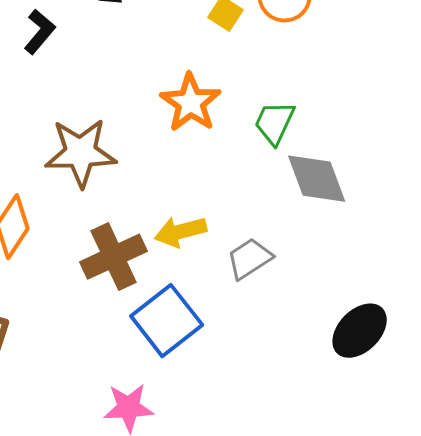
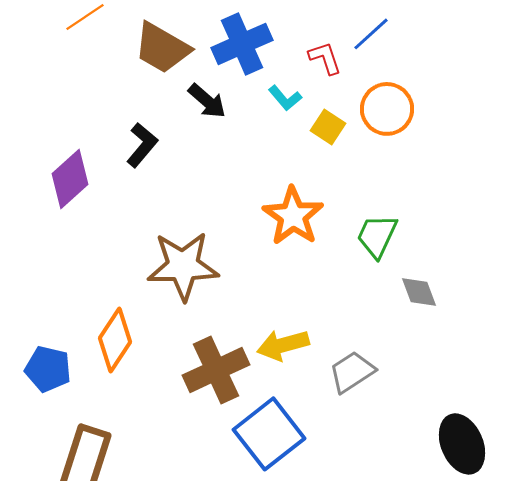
gray diamond: (317, 179) -> (419, 292), size x0.6
black ellipse: (360, 331) -> (462, 444), turned -68

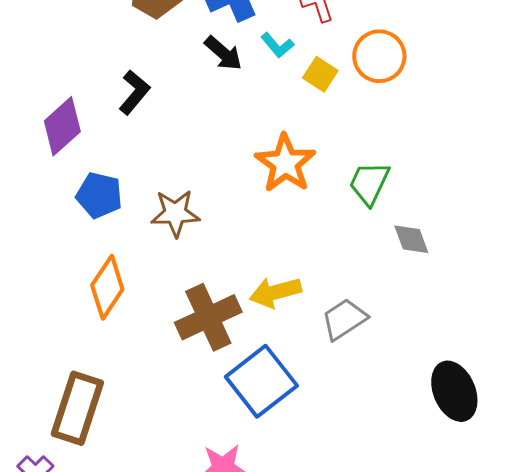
black arrow: (207, 101) -> (223, 53), moved
brown star: (183, 266) -> (175, 213), size x0.7
blue pentagon: (48, 369) -> (99, 195), moved

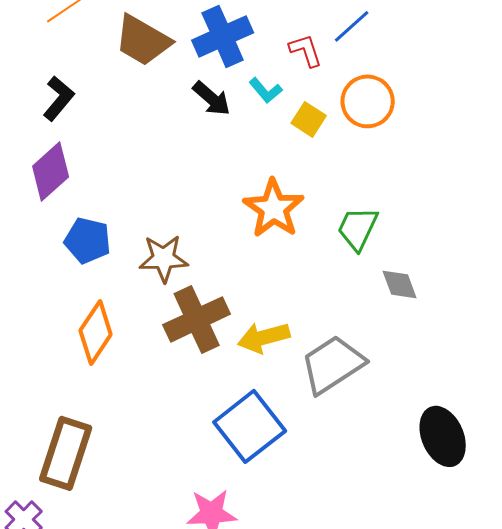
black L-shape: (134, 92) -> (59, 98), moved
brown cross: (208, 317) -> (197, 319), moved
gray trapezoid: (344, 319) -> (333, 364), size x1.4

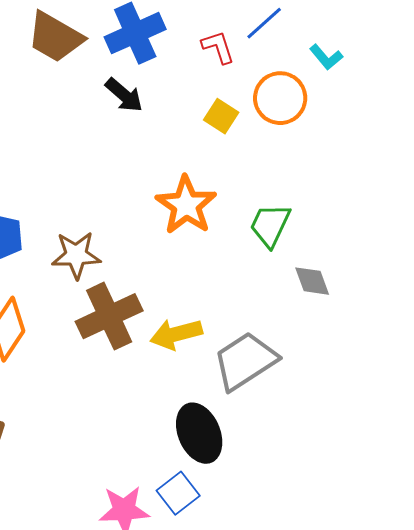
cyan L-shape: (266, 90) -> (326, 57), moved
blue square: (250, 426) -> (178, 493), moved, size x0.6
black ellipse: (443, 436) -> (199, 433), moved

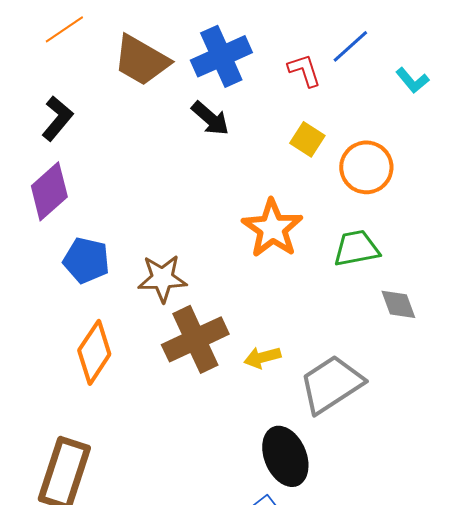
orange circle: (280, 98) -> (366, 167), moved
green trapezoid: (270, 225) -> (356, 248), turned 54
yellow arrow: (176, 334) -> (262, 357), size x0.7

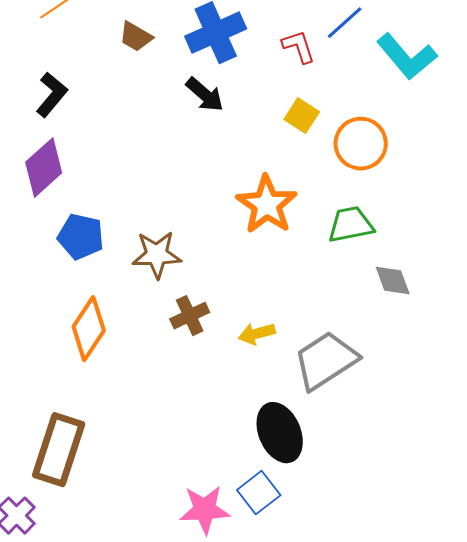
brown trapezoid: (141, 60) -> (136, 37), size x0.6
cyan L-shape: (412, 80) -> (407, 57), size x1.8
brown cross: (195, 339) -> (190, 316), size x0.6

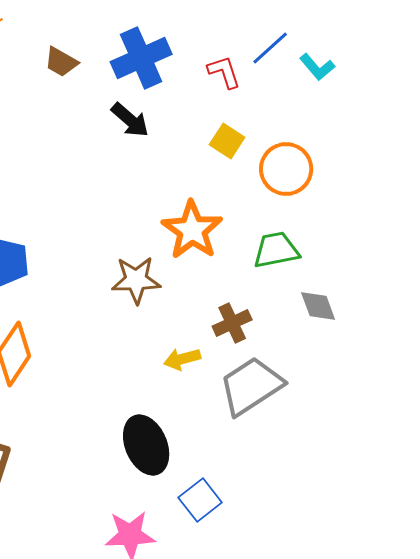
cyan L-shape: (407, 57) -> (317, 67), moved, size x0.6
brown star: (157, 255) -> (136, 280), moved
brown cross: (190, 316) -> (232, 323), moved
black ellipse: (280, 433) -> (146, 445), moved
blue square: (259, 493) -> (200, 500), moved

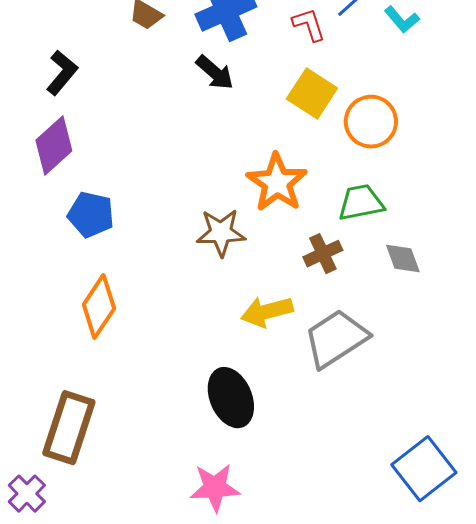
yellow square: (227, 141) -> (312, 94), size x1.4
brown cross: (232, 323) -> (323, 254), moved
yellow arrow: (182, 359) -> (267, 312), size x1.4
blue square: (200, 500) -> (424, 469), moved, size x1.5

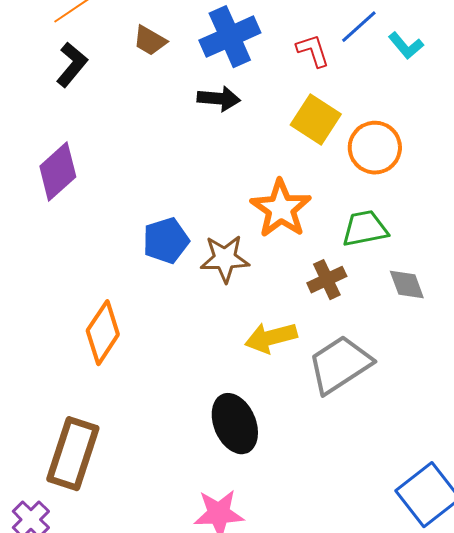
black L-shape: (62, 73) -> (72, 65), moved
black arrow: (215, 73) -> (219, 99), turned -36
blue pentagon: (91, 215) -> (166, 241), moved, turned -30

